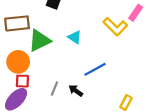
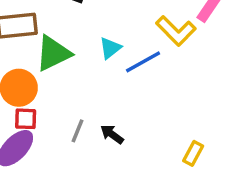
cyan triangle: (75, 37) -> (110, 48), turned 48
blue line: (95, 69) -> (143, 62), moved

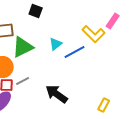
gray line: (77, 131) -> (23, 81), moved, turned 40
black arrow: (112, 134) -> (57, 94), size x1.6

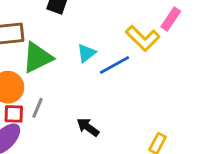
gray line: (23, 81) -> (37, 108), turned -40
black arrow: (57, 94) -> (88, 127), size x0.7

